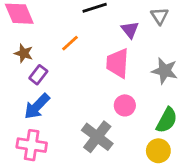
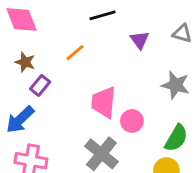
gray triangle: (160, 16) -> (182, 33), moved, turned -42
pink trapezoid: (118, 63) -> (104, 102), moved
blue arrow: (37, 106) -> (20, 120), moved

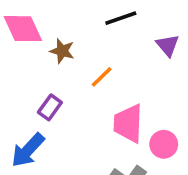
orange line: (75, 53) -> (102, 77), moved
brown star: (25, 62) -> (62, 51), moved

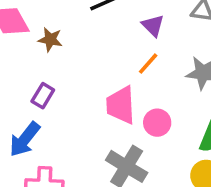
orange line: (102, 77) -> (148, 64), moved

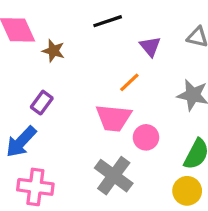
orange line: (148, 64) -> (129, 82), moved
pink trapezoid: (121, 105) -> (114, 118), turned -87

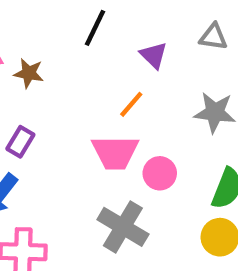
black line: (108, 21) -> (95, 28), turned -40

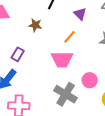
brown star: (29, 73) -> (35, 25), moved
pink circle: (160, 173) -> (90, 80), moved

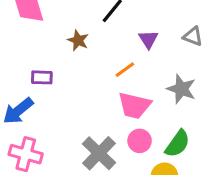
purple rectangle: (18, 54) -> (42, 77), turned 48
pink trapezoid: (62, 59) -> (134, 105), moved

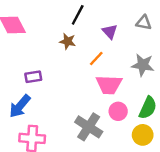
brown star: (78, 40) -> (68, 41), moved

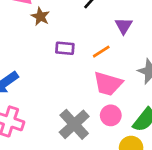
brown star: (68, 41) -> (40, 16), moved
purple rectangle: (33, 77) -> (65, 48), moved

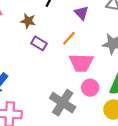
brown star: (40, 16) -> (28, 21), moved
purple rectangle: (65, 48) -> (39, 43), turned 40

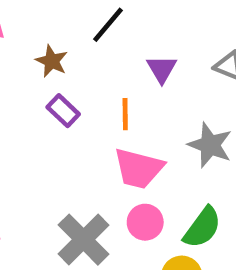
orange line: (69, 38) -> (125, 114), turned -56

